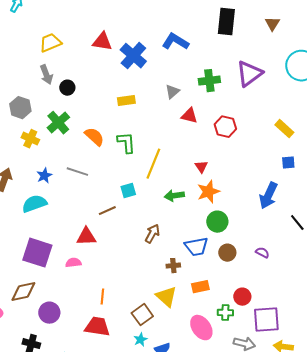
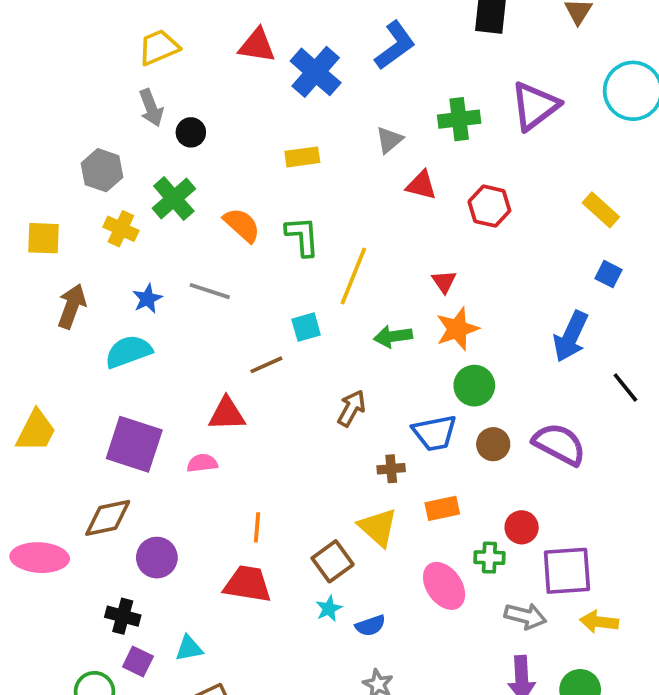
blue L-shape: (175, 42) -> (395, 45), turned 112
blue square: (288, 163) -> (608, 274), turned 32
purple semicircle: (262, 253) -> (559, 444), size x2.0

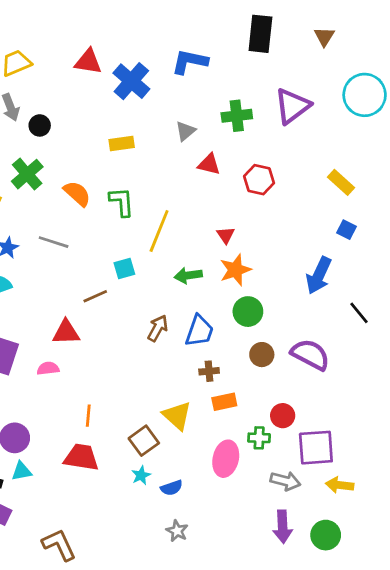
blue L-shape: (395, 45) -> (190, 62), turned -132
blue trapezoid: (435, 433) -> (199, 331), moved, turned -60
brown cross: (391, 469) -> (209, 371), moved
pink ellipse: (444, 586) -> (226, 459), turned 48
cyan triangle: (189, 648) -> (22, 471), moved

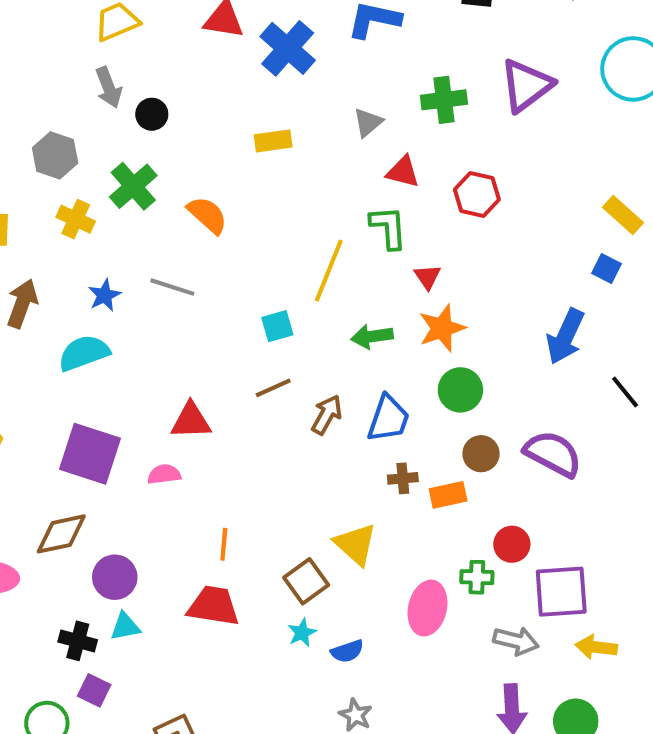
yellow rectangle: (341, 182) -> (623, 215), moved
green L-shape: (122, 202) -> (388, 227), moved
brown line: (95, 296) -> (273, 388), moved
orange rectangle: (224, 402) -> (448, 495), moved

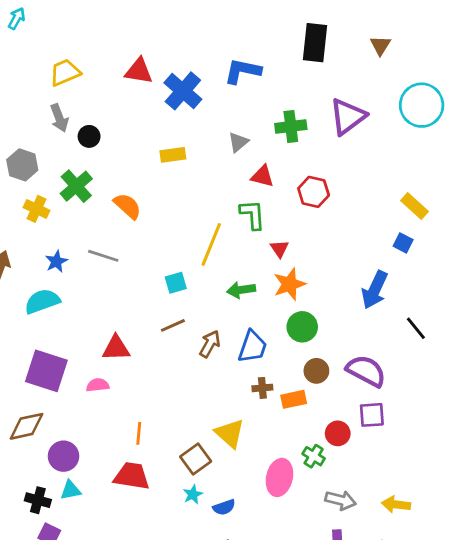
green cross: (477, 577) -> (314, 456), turned 30
purple square: (561, 592) -> (372, 415), moved, size x0.7

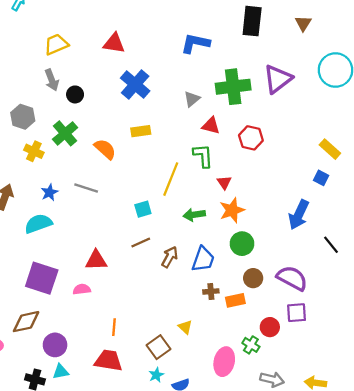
blue cross: (183, 91) -> (135, 84), moved
green cross: (291, 126) -> (233, 87), size x1.4
yellow rectangle: (173, 155) -> (141, 131), moved
yellow triangle: (230, 433) -> (185, 327), size x0.6

